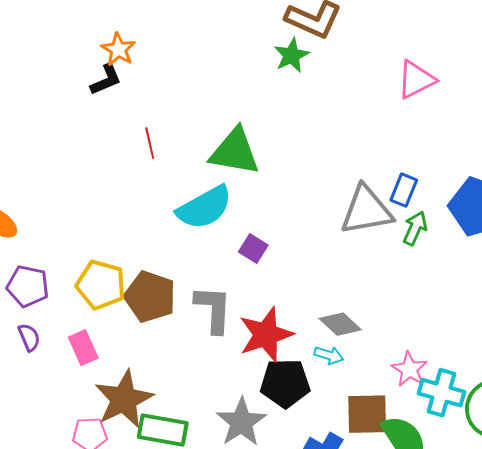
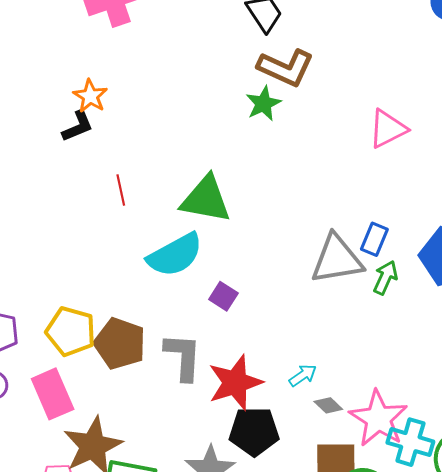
gray diamond: (340, 324) -> (328, 405), moved, size x0.7
pink rectangle: (83, 348) -> (53, 394), size x1.4
cyan arrow: (329, 355) -> (303, 375), moved, turned -52
pink star: (409, 369) -> (378, 418), size x1.6

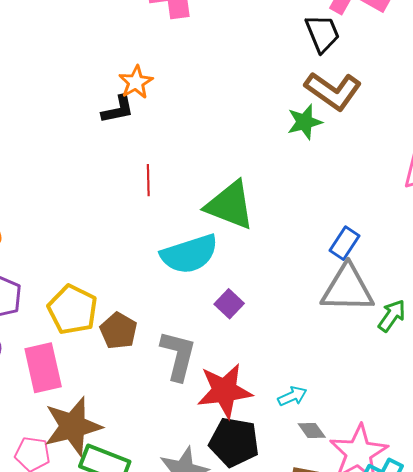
blue rectangle: (374, 239) -> (345, 243), moved
brown pentagon: (120, 344) -> (119, 331), size x0.7

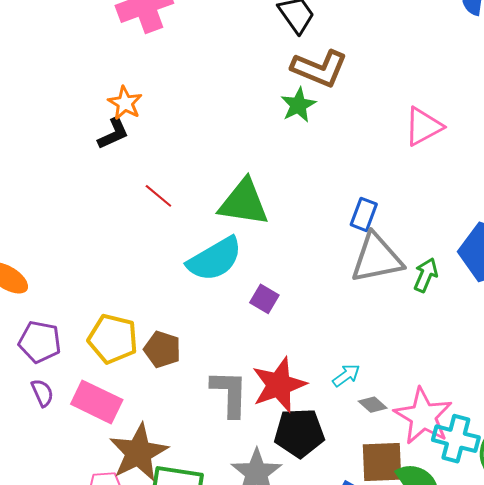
red line: (148, 180) -> (158, 196), turned -36
gray L-shape: (178, 355) -> (230, 393), moved
pink rectangle: (43, 368) -> (97, 402), turned -39

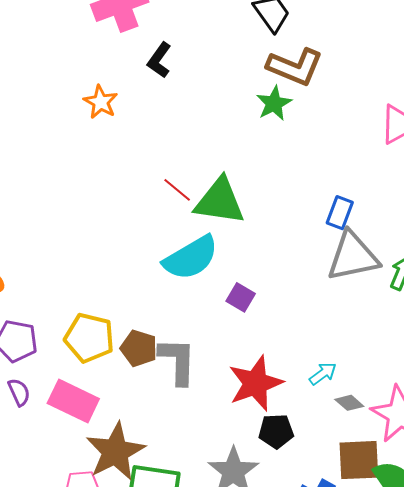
black L-shape: (113, 133) -> (159, 60), moved, turned 150
red line: (158, 196) -> (177, 190), moved
gray L-shape: (230, 393) -> (177, 361), moved
black pentagon: (299, 433) -> (276, 431), size x0.7

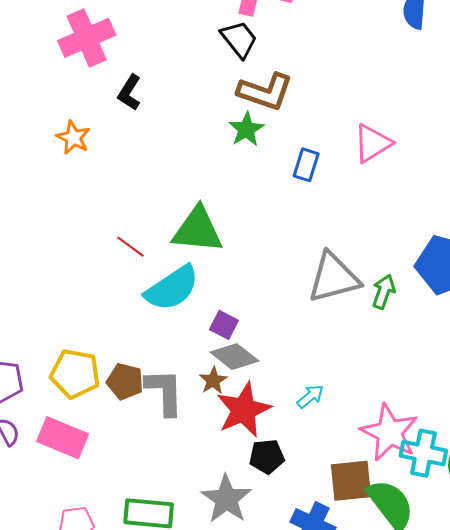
red line: (177, 190) -> (130, 247), moved
blue rectangle: (340, 213) -> (306, 165), moved
gray diamond: (349, 403) -> (234, 357), moved, size x1.6
brown star: (115, 452) -> (213, 381), moved, size x0.5

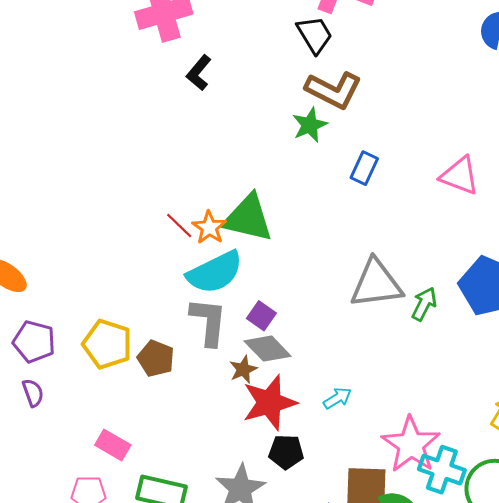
orange star: (73, 138) -> (209, 228), moved
pink triangle: (372, 143) -> (460, 176), moved, turned 45
gray L-shape: (164, 392) -> (209, 322), moved
pink rectangle: (63, 438) -> (113, 445), moved, size x0.7

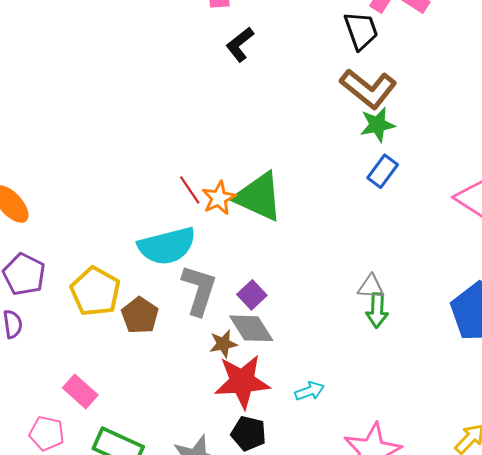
green star: (310, 125) -> (377, 125), moved
cyan semicircle: (215, 272) -> (167, 246), moved
gray triangle: (376, 284) -> (371, 287), size x0.5
green arrow: (424, 304) -> (377, 310), moved, turned 144

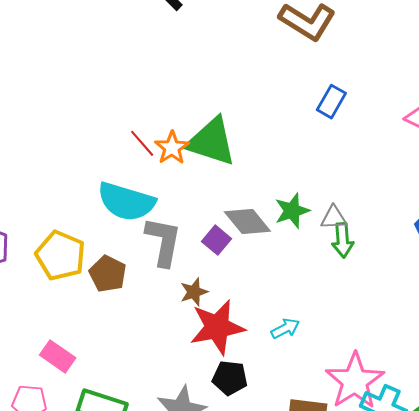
green star: (377, 125) -> (292, 211), moved
cyan semicircle: (167, 246) -> (126, 202), turned 38
gray diamond: (251, 328) -> (247, 222), moved

